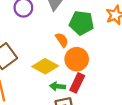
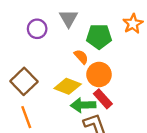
red rectangle: (77, 83) -> (103, 99), turned -60
green arrow: (58, 86) -> (83, 105), size x1.5

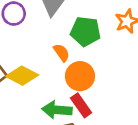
yellow diamond: (68, 86) -> (22, 76), moved

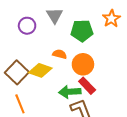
orange semicircle: (62, 53) -> (60, 54), moved, turned -32

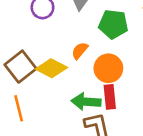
orange semicircle: (60, 54) -> (80, 51), turned -72
red rectangle: (87, 86) -> (110, 97), turned 30

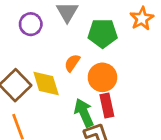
yellow diamond: (51, 68) -> (46, 83), turned 52
green arrow: (86, 102) -> (84, 113), turned 68

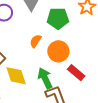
yellow diamond: (46, 83) -> (16, 76), moved
red rectangle: (107, 106) -> (76, 73), moved, turned -36

